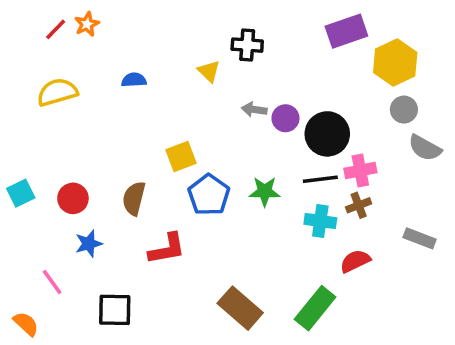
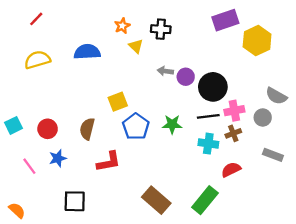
orange star: (87, 24) -> (122, 26), moved
blue semicircle: (134, 80) -> (87, 52), size x1.6
gray circle: (404, 110) -> (263, 117), moved
pink line: (52, 282) -> (29, 166), moved

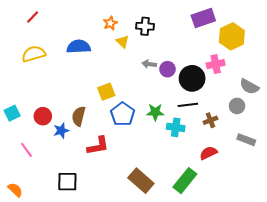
pink cross: (234, 111) -> (216, 64), moved
cyan cross: (208, 144) -> (176, 127), moved
blue star: (58, 158) -> (61, 130), moved

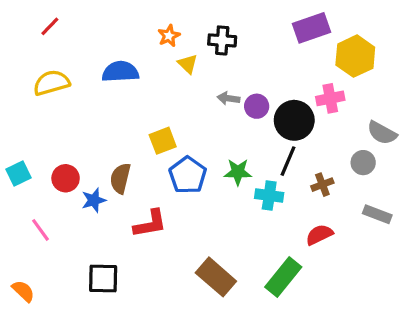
black line: (188, 105) -> (288, 161), turned -60

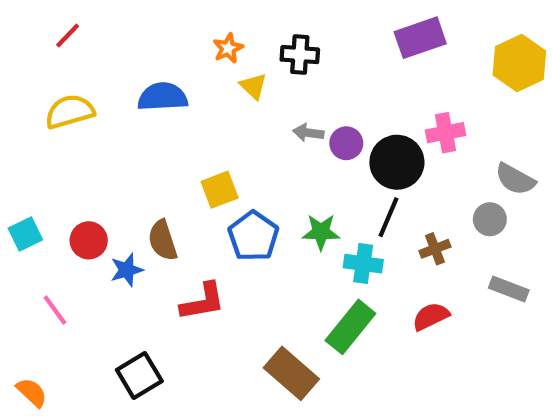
yellow hexagon: (355, 56) -> (519, 63), moved
brown semicircle: (120, 178) -> (163, 240), turned -32
green rectangle: (283, 277) -> (350, 327), moved
black square: (103, 279) -> (139, 375), turned -32

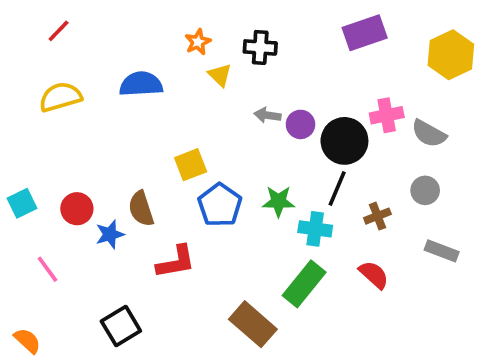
gray semicircle: (515, 179) -> (429, 134), moved
red semicircle: (431, 316) -> (374, 275), turned 68

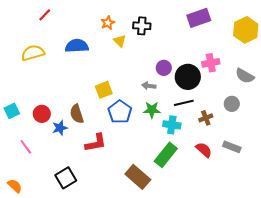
red line: (59, 31) -> (45, 15), moved
gray arrow: (268, 115) -> (149, 86), moved
gray semicircle: (429, 134) -> (245, 76), moved
black line: (337, 189) -> (184, 103), turned 54
gray rectangle: (442, 251) -> (232, 147), moved

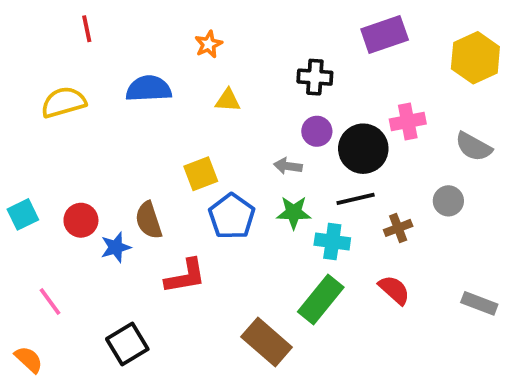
red line: (45, 15) -> (87, 29), turned -56
black cross: (142, 26) -> (315, 77), moved
yellow triangle: (120, 41) -> (228, 100), moved, turned -40
pink line: (26, 147) -> (50, 301), moved
gray rectangle: (232, 147) -> (479, 303), moved

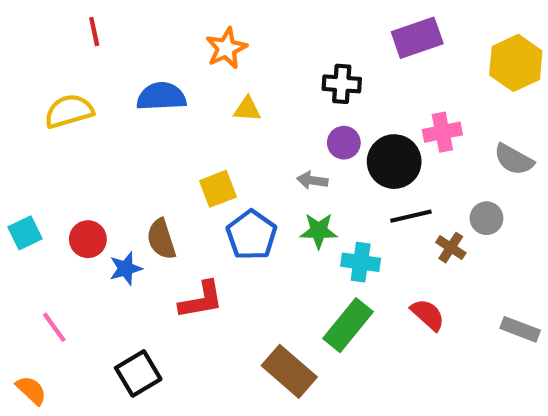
orange star: (209, 44) -> (226, 48), size x1.4
black line: (356, 199) -> (411, 216), moved
brown cross: (398, 228) -> (451, 248), moved, turned -36

